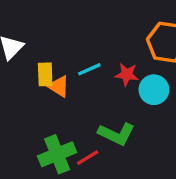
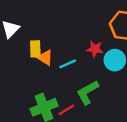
cyan line: (89, 69) -> (68, 64), moved
green L-shape: (117, 134) -> (87, 92), turned 125

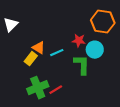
yellow rectangle: (35, 49) -> (31, 59), moved, turned 40
green L-shape: (87, 92) -> (82, 65), moved, turned 120

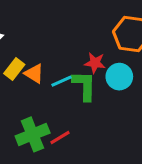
yellow rectangle: (31, 59) -> (14, 69), moved
green L-shape: (82, 65) -> (84, 86), moved

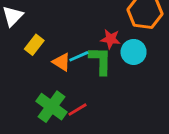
orange triangle: (34, 74) -> (62, 62), moved
green cross: (33, 134) -> (51, 107), turned -32

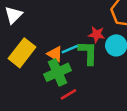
yellow rectangle: (34, 45) -> (22, 53), moved, size x1.6
green cross: (51, 107) -> (57, 72), moved, turned 30

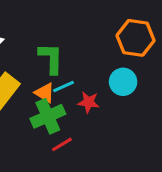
red star: (97, 34) -> (89, 102), moved
green L-shape: (88, 53) -> (51, 58), moved

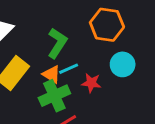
orange hexagon: (136, 38) -> (107, 25), moved
green L-shape: (51, 58) -> (57, 43), turned 32

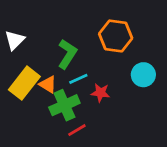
cyan circle: (123, 64) -> (143, 75), moved
orange triangle: (52, 74) -> (48, 84), moved

